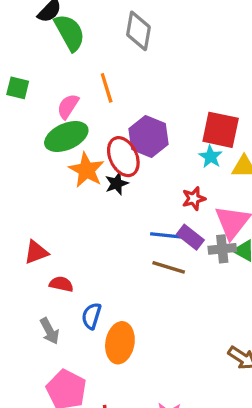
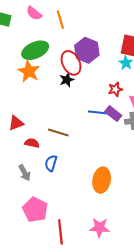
pink semicircle: (68, 106) -> (34, 13), moved, turned -84
orange star: (86, 170) -> (29, 71), moved
brown line: (169, 267) -> (58, 133), moved
orange ellipse: (120, 343) -> (102, 180), moved

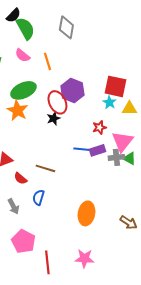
purple rectangle: (113, 114) -> (97, 150), turned -56
red semicircle: (32, 143) -> (20, 178), turned -152

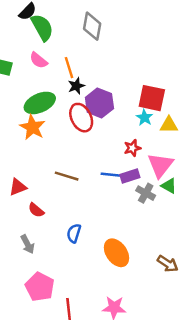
black star: (53, 118) -> (76, 86), moved
gray cross: (116, 157) -> (146, 193), moved, turned 35
brown line: (45, 168) -> (67, 176), moved
blue semicircle: (38, 197) -> (74, 233), moved
orange ellipse: (86, 213) -> (116, 253), turned -45

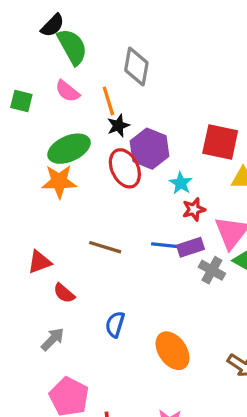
gray diamond: (92, 26) -> (136, 66), moved
cyan star: (145, 118) -> (181, 183), moved
orange star: (32, 127) -> (59, 181), turned -30
gray arrow: (28, 244) -> (53, 339), turned -108

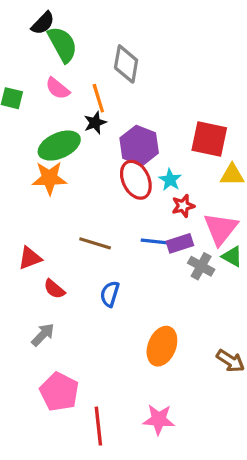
black star: (118, 126) -> (95, 123), moved
red ellipse: (125, 168) -> (136, 180), moved
blue semicircle: (115, 324) -> (110, 294), moved
orange ellipse: (173, 351) -> (162, 346), turned 57

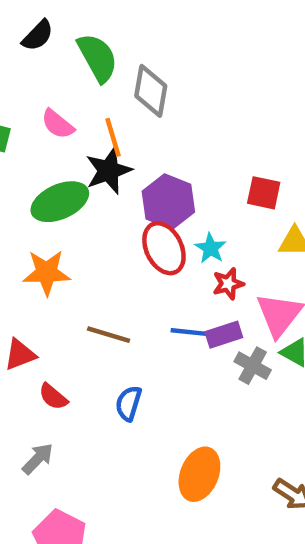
green semicircle: (62, 44) -> (97, 58), moved
black star: (95, 123) -> (109, 171), size x1.5
red square: (209, 139) -> (264, 193), size x0.7
orange star: (49, 178) -> (47, 273), moved

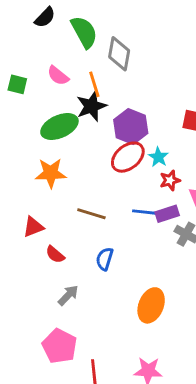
red ellipse: (164, 248) -> (128, 157), turned 76
gray arrow: (38, 459) -> (68, 295), moved

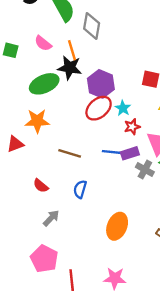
black star: (91, 106) -> (70, 68), turned 30
red triangle: (33, 227) -> (15, 144), moved

